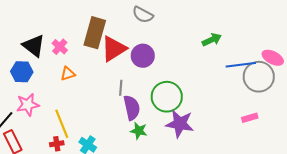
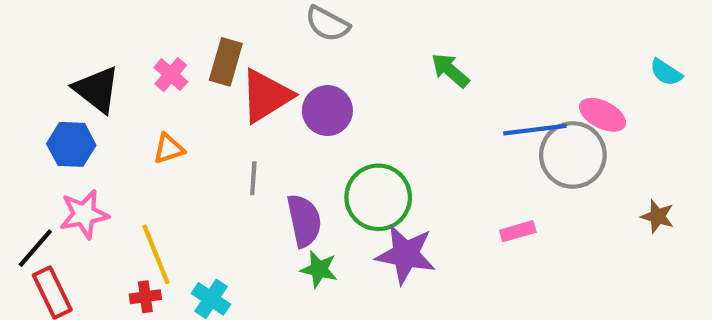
brown rectangle: (95, 33) -> (226, 62), size x0.7
green arrow: (212, 40) -> (450, 70), moved, turned -114
pink cross: (60, 47) -> (171, 75), moved
gray line: (121, 88) -> (253, 178), moved
pink rectangle: (250, 118) -> (518, 231), moved

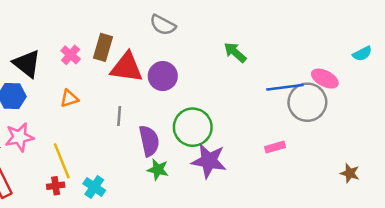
cyan semicircle: (666, 72) -> (362, 54), turned -60
red triangle: (266, 96) -> (127, 67), turned 40
brown star: (658, 216) -> (350, 173), moved

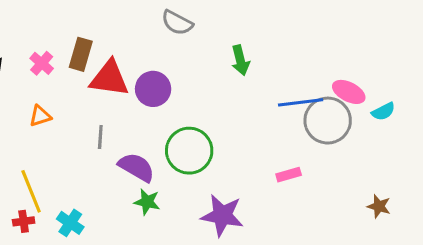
gray semicircle: (163, 25) -> (177, 23), moved
green arrow: (235, 52) -> (240, 60), turned -145
cyan semicircle: (362, 54) -> (383, 111), moved
purple semicircle: (149, 141) -> (136, 167), turned -48
purple star: (209, 161) -> (222, 215), moved

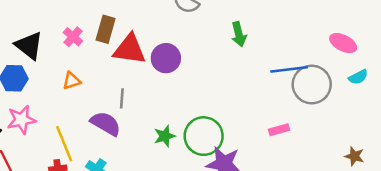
pink ellipse: (349, 92) -> (343, 43), moved
green circle: (189, 151) -> (204, 136), moved
purple semicircle: (136, 167) -> (106, 123), moved
green star: (147, 202) -> (165, 136), moved, turned -30

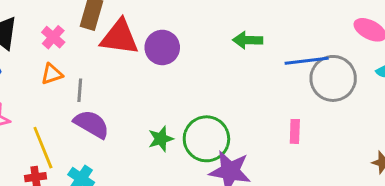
green arrow: (239, 34) -> (248, 40), moved, turned 105
pink cross: (73, 37) -> (53, 37), moved
gray line: (122, 98) -> (80, 90), moved
pink rectangle: (279, 130) -> (295, 131), turned -72

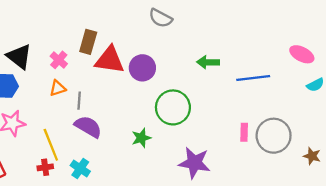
gray circle: (333, 78) -> (274, 136), moved
green circle: (206, 139) -> (173, 107), moved

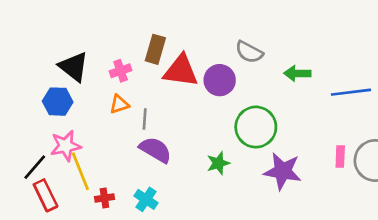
gray semicircle: (161, 18) -> (249, 52), moved
pink cross: (59, 60) -> (121, 71), turned 30
yellow line: (51, 145) -> (80, 171), moved
purple star: (194, 163) -> (283, 171), moved

